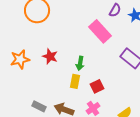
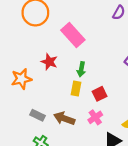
pink rectangle: (100, 31) -> (73, 35), moved
orange star: (20, 59) -> (21, 79), moved

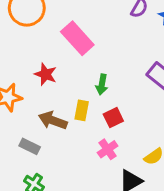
green arrow: (81, 69) -> (102, 84), moved
brown arrow: (64, 118) -> (53, 120), moved

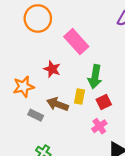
green arrow: (102, 84) -> (95, 77), size x1.5
gray rectangle: (30, 146) -> (36, 115), moved

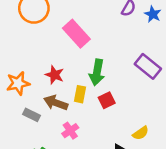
red star: (52, 69) -> (55, 75), moved
pink cross: (99, 126) -> (70, 131), moved

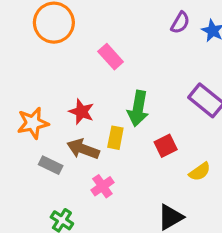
pink rectangle: (76, 34) -> (111, 57), size x0.7
red square: (107, 100) -> (166, 146), moved
yellow semicircle: (141, 133) -> (200, 172), moved

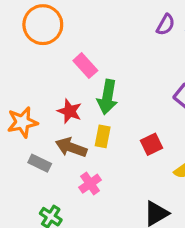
pink rectangle: (111, 57) -> (85, 66), moved
green arrow: (138, 108) -> (107, 97), moved

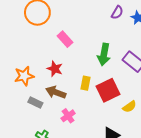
green arrow: (107, 97) -> (104, 54), moved
yellow rectangle: (103, 136) -> (85, 83), moved
red square: (151, 144) -> (108, 90), size x1.6

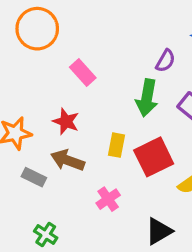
purple semicircle: (117, 12) -> (165, 61), moved
pink cross: (68, 116) -> (108, 199), moved

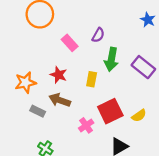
purple semicircle: (165, 61) -> (98, 35), moved
yellow rectangle: (117, 145) -> (92, 79), moved
red square: (154, 157) -> (110, 111), moved

